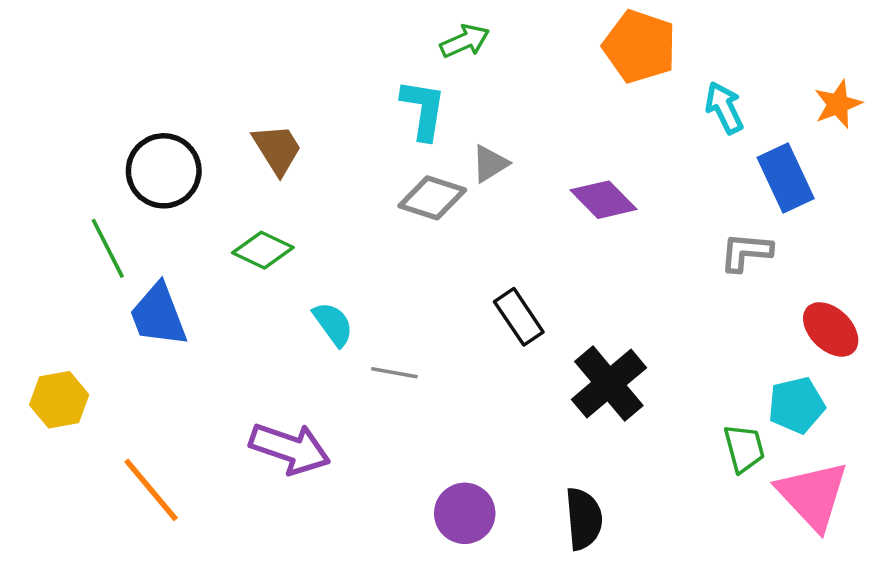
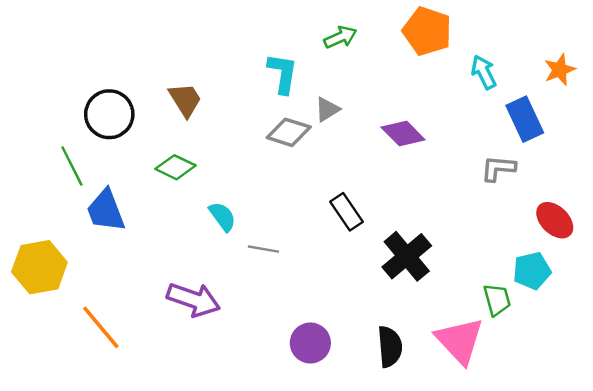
green arrow: (465, 41) -> (340, 37), moved
yellow hexagon: (59, 400) -> (39, 267), size x1.4
pink triangle: (813, 495) -> (460, 341), moved

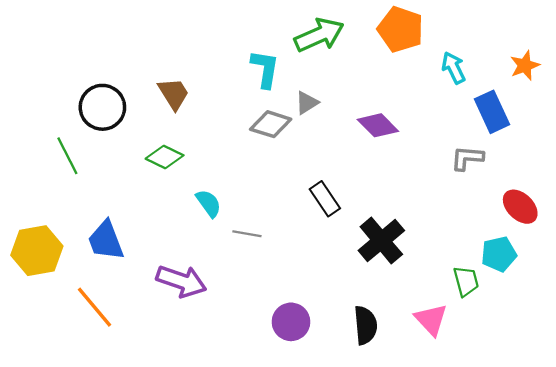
green arrow: (340, 37) -> (319, 35), size x1.6
blue trapezoid: (106, 211) -> (106, 241), moved
pink triangle: (460, 341) -> (431, 320), size x0.7

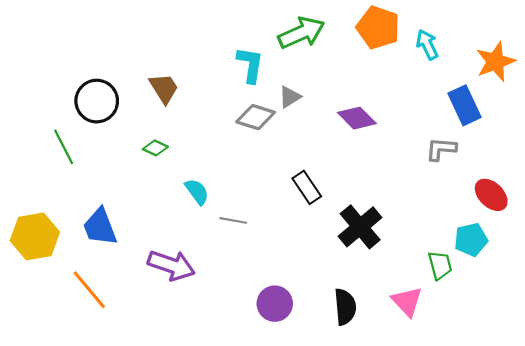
orange star: (525, 65) -> (495, 62), size x1.4
cyan arrow: (454, 68) -> (427, 45), moved
green diamond: (165, 157) -> (155, 148), size x0.7

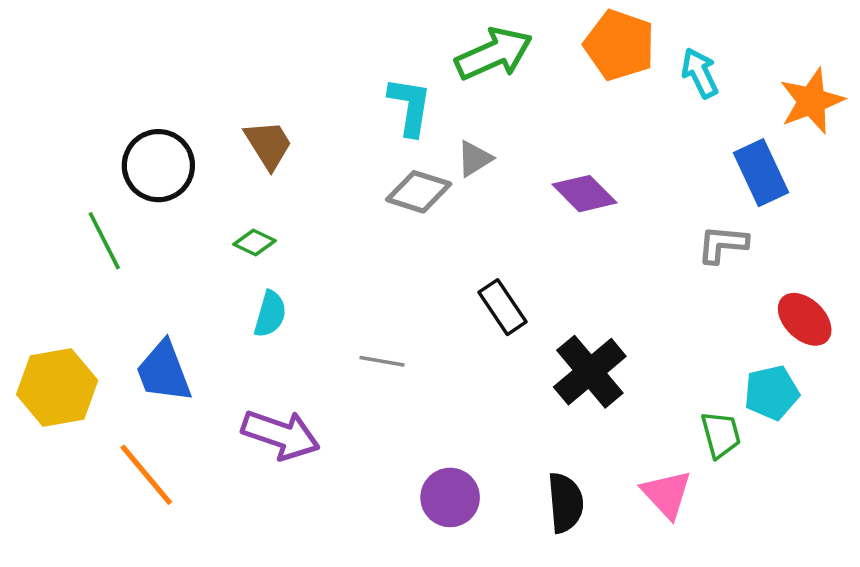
cyan semicircle: (197, 192) -> (270, 314), moved, turned 52

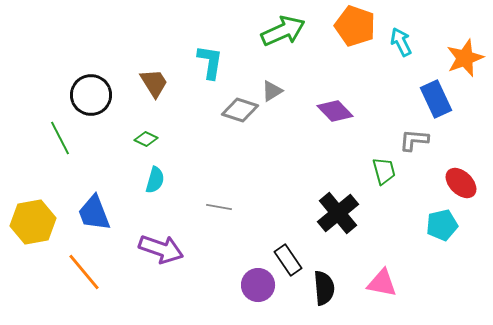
cyan L-shape: (410, 106) -> (210, 62), moved
black rectangle: (502, 307) -> (288, 260), moved
green trapezoid: (721, 435) -> (384, 171), moved
pink triangle: (667, 494) -> (382, 283), turned -36

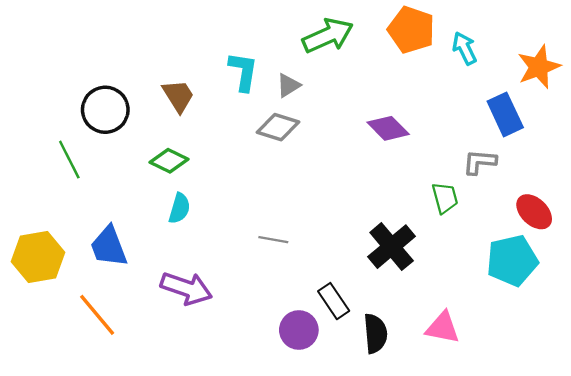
gray triangle: (272, 91) -> (288, 85), moved
green diamond: (146, 139) -> (169, 161), size x1.4
gray line: (219, 207) -> (273, 240), moved
cyan pentagon: (442, 225) -> (512, 260), size x1.4

